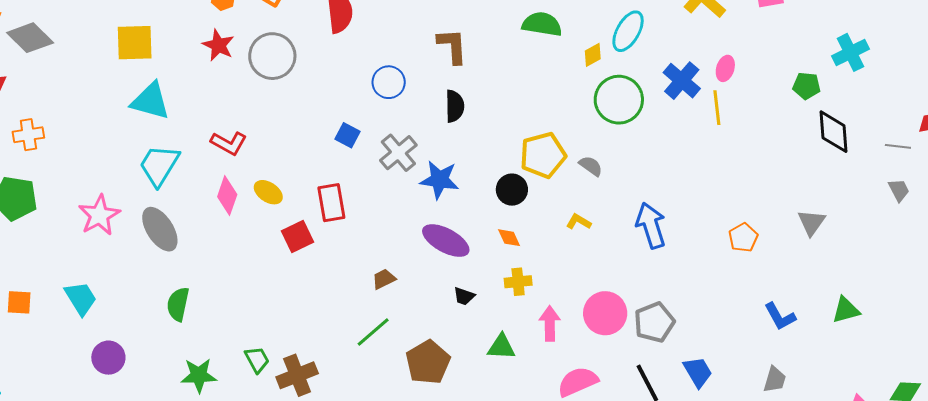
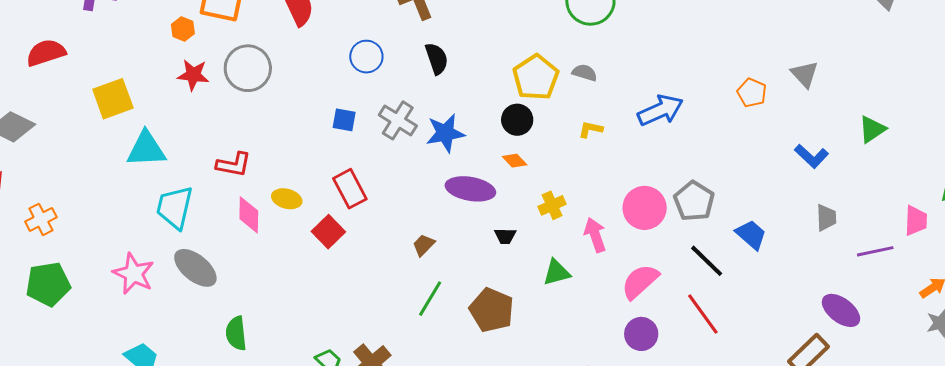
gray triangle: (812, 222) -> (805, 74), moved
blue arrow: (651, 225) -> (660, 110), turned 102
orange diamond: (509, 238) -> (515, 161), moved

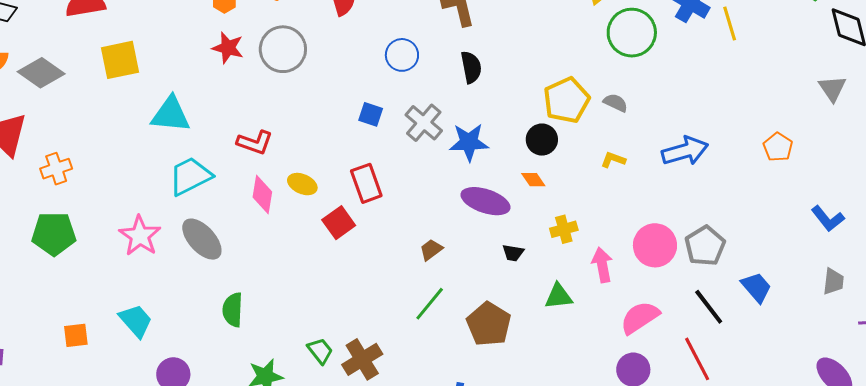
gray triangle: (805, 74) -> (832, 88), moved
yellow square: (113, 99) -> (120, 60), moved
cyan trapezoid: (175, 207) -> (190, 176), turned 42

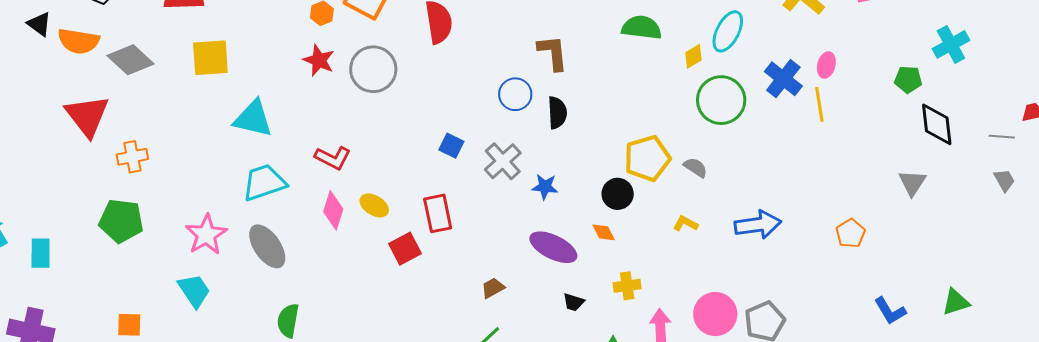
blue circle: (402, 55) -> (515, 94), moved
blue star: (469, 142) -> (545, 187), size x0.7
cyan trapezoid: (136, 321) -> (194, 291), moved

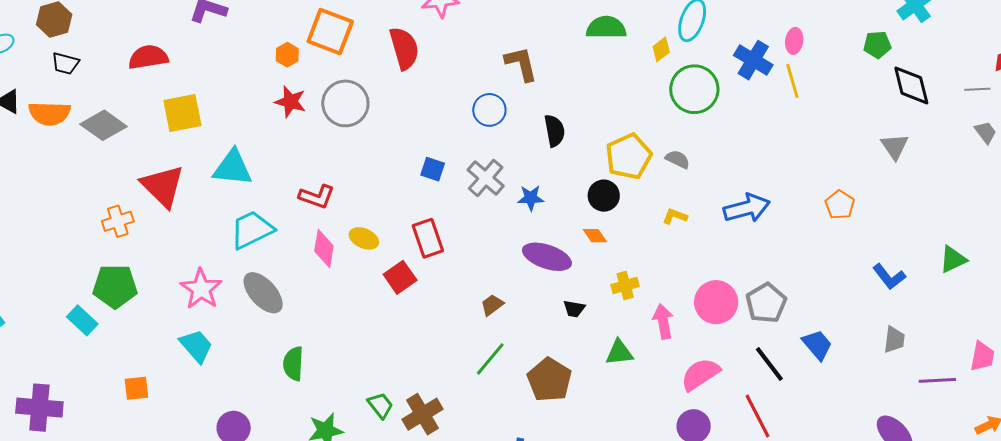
black semicircle: (557, 113) -> (555, 131), moved
red triangle: (87, 116) -> (163, 186), moved
cyan rectangle: (41, 253) -> (82, 320), moved, turned -40

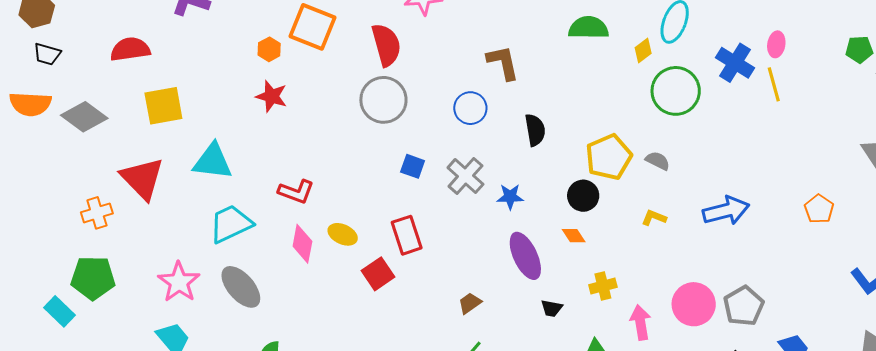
gray circle: (345, 103) -> (383, 100), moved
purple ellipse: (547, 257) -> (525, 256), turned 45

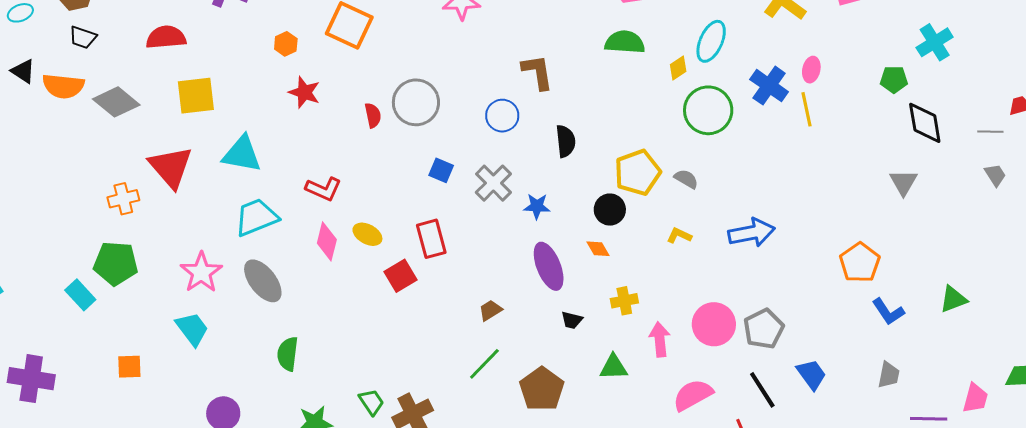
red semicircle: (386, 45) -> (373, 115), moved, size x0.6
orange hexagon: (269, 49) -> (286, 44), moved
orange pentagon: (819, 209) -> (860, 263), moved, size x1.4

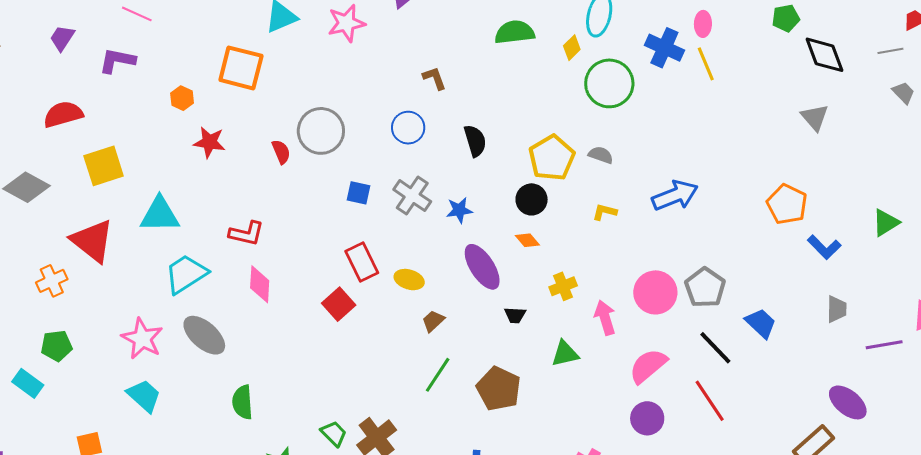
brown L-shape: (537, 72) -> (434, 78), size x0.7
yellow ellipse: (367, 234) -> (409, 280), moved
green pentagon: (116, 263) -> (56, 346), size x0.7

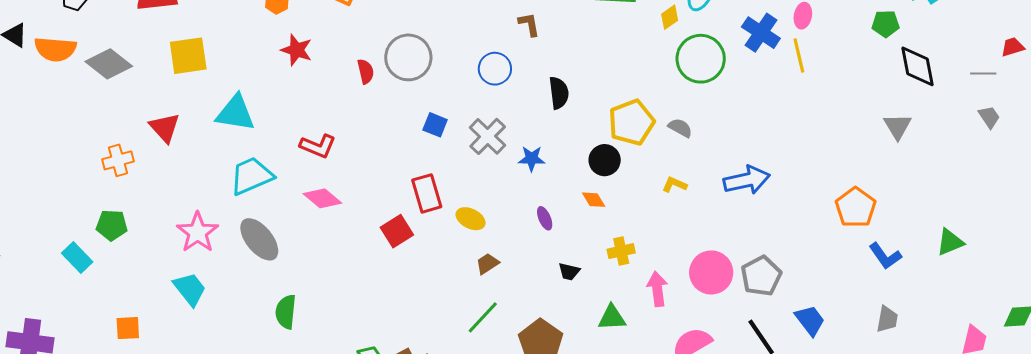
red triangle: (92, 241) -> (165, 128), size x0.7
purple ellipse: (482, 267) -> (545, 218), size x0.5
pink diamond: (260, 284) -> (322, 198), turned -63

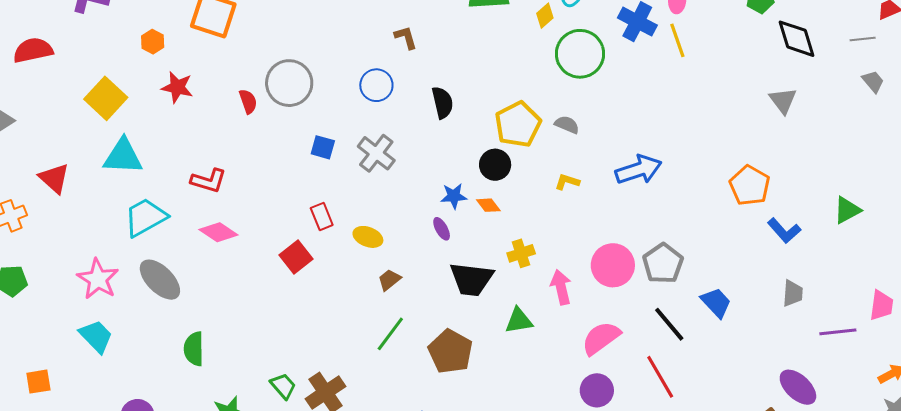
yellow square: (188, 56) -> (106, 98), moved, turned -33
blue star: (532, 159) -> (454, 196), moved
red rectangle: (427, 193) -> (322, 216), size x0.7
black trapezoid: (569, 272) -> (471, 279), size x2.0

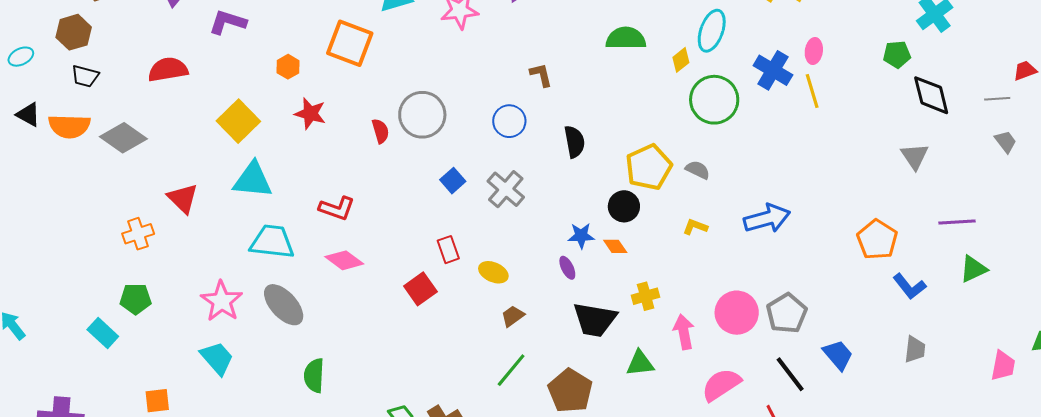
blue square: (323, 147) -> (453, 181), turned 30
cyan trapezoid: (145, 217) -> (272, 242), turned 33
purple line: (838, 332) -> (957, 222), moved

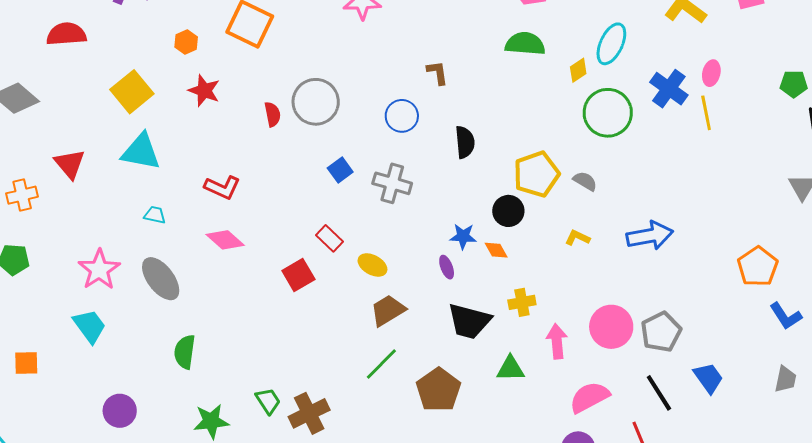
gray cross: (506, 189) -> (392, 183), turned -30
cyan trapezoid: (272, 242) -> (155, 215), size x0.5
red rectangle: (448, 250) -> (330, 238), turned -32
brown trapezoid: (513, 316) -> (388, 310), size x1.5

